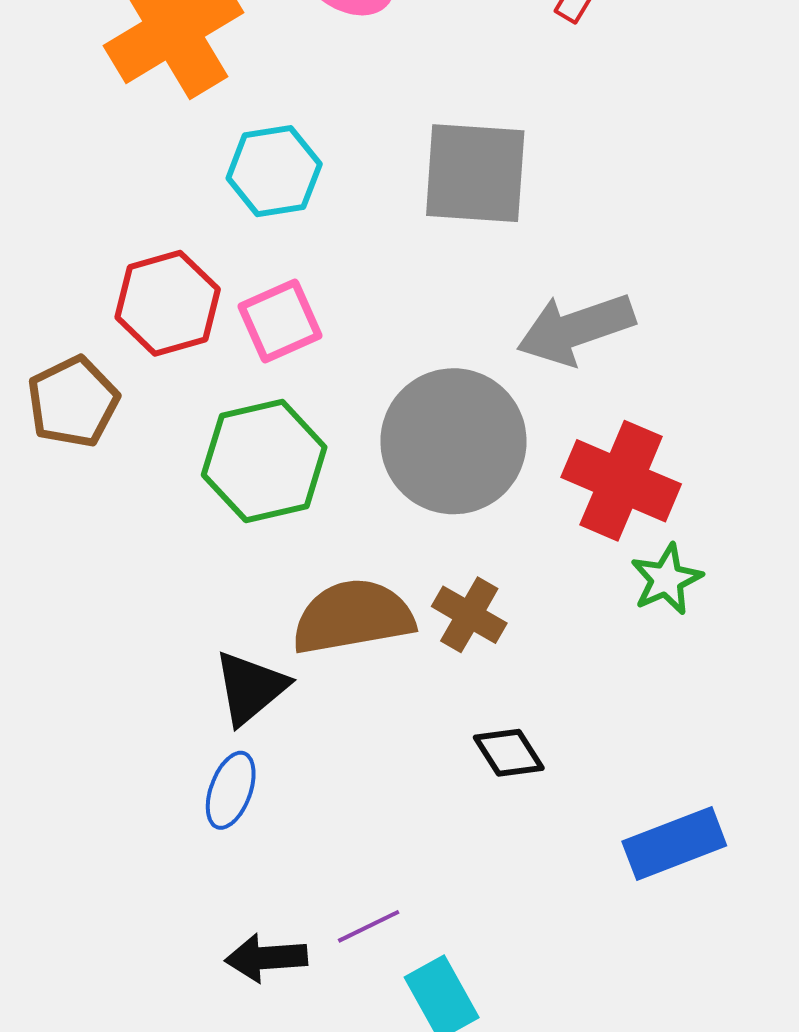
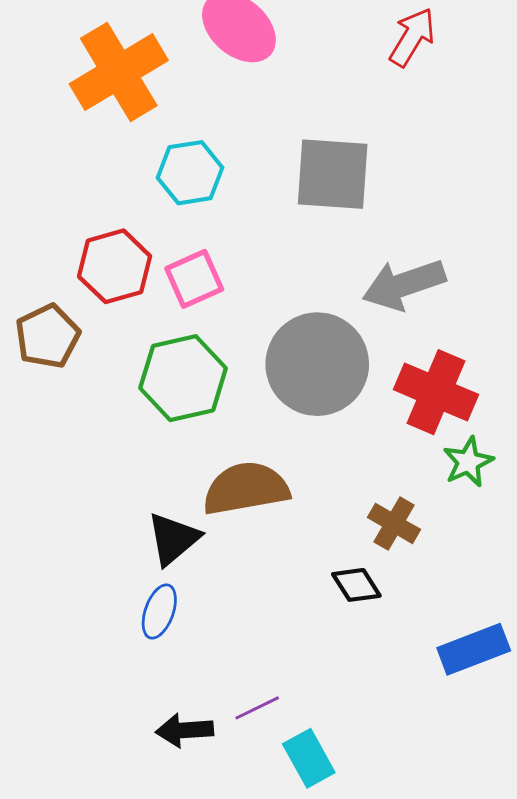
brown cross: (469, 615) -> (394, 523), moved

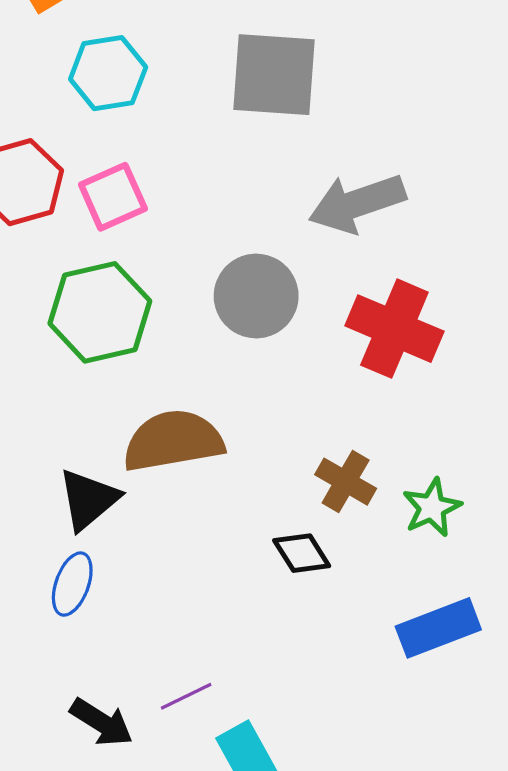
gray circle: (317, 364) -> (256, 296), size x0.7
green star: (468, 462) -> (432, 508), moved
black arrow: (184, 730) -> (102, 722), turned -144

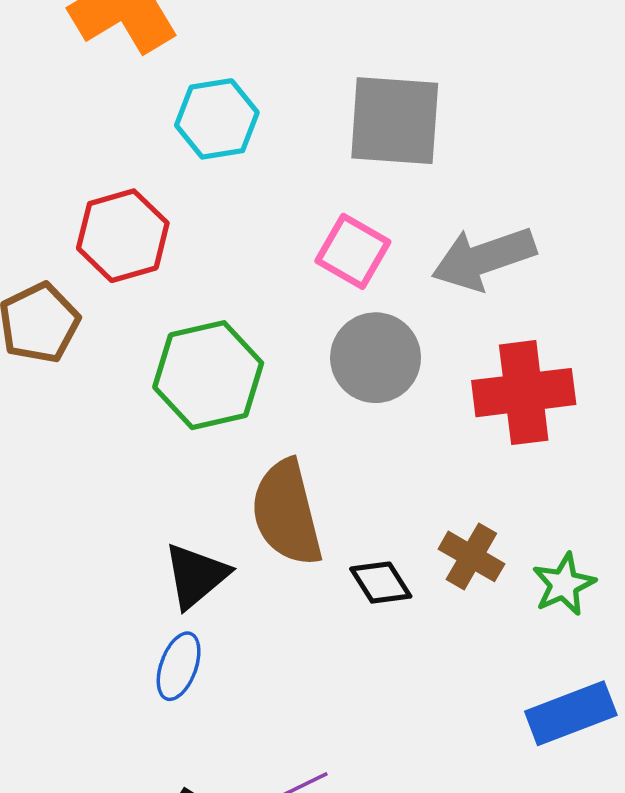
pink square: (113, 197) -> (353, 251), moved, turned -36
red cross: (394, 329) -> (524, 393), turned -30
brown semicircle: (173, 441) -> (287, 513), turned -94
black diamond: (302, 553) -> (381, 583), moved

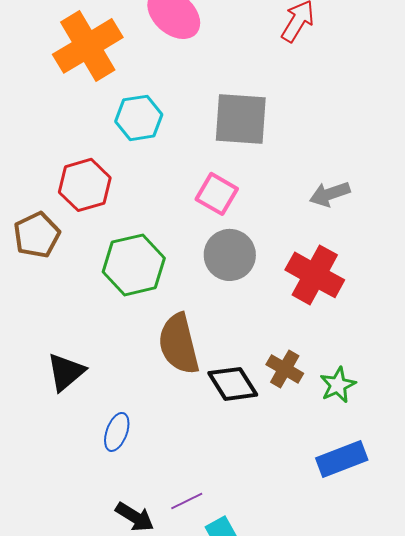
gray arrow: (484, 258) -> (330, 194), moved, size x0.7
red cross: (524, 393) -> (315, 275), turned 36
black triangle: (196, 576) -> (66, 372), moved
black diamond: (381, 583) -> (233, 384), size x1.4

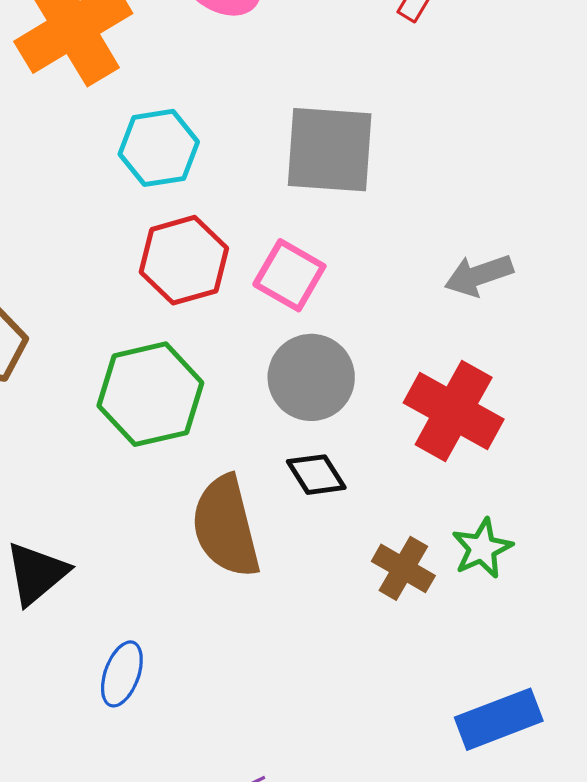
red hexagon: (85, 185) -> (184, 260), moved
black diamond: (233, 384) -> (316, 475), moved, size x0.7
green star: (338, 385) -> (482, 548), moved

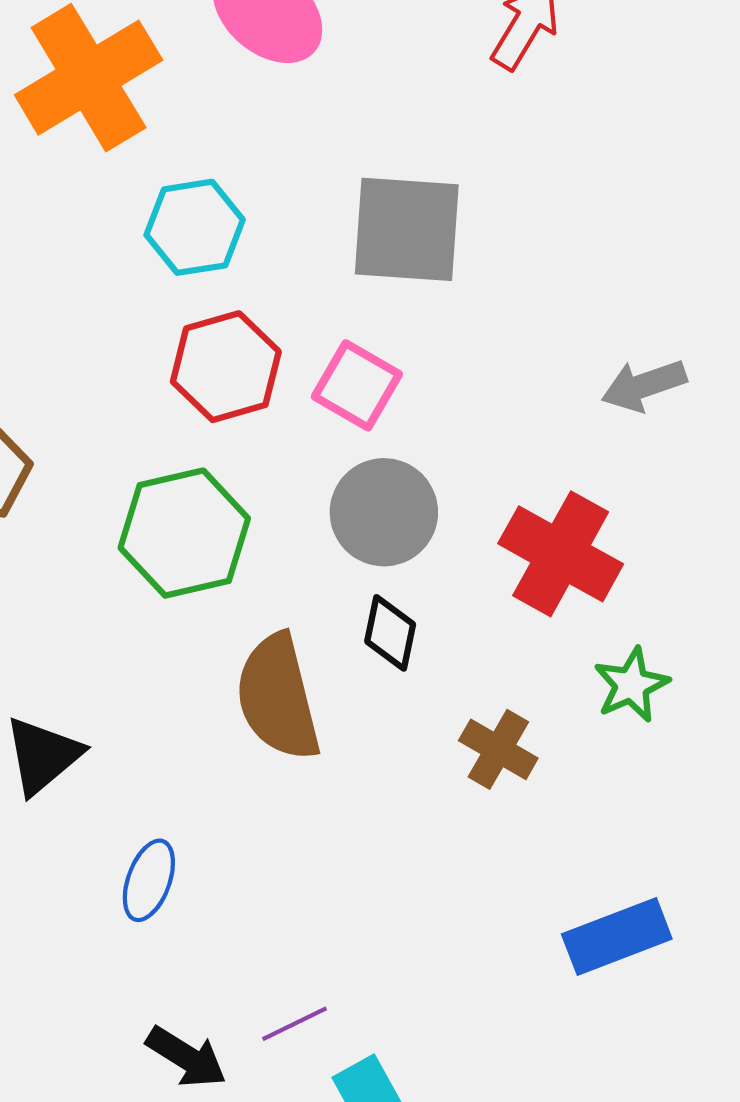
gray arrow: (479, 275) -> (644, 385), moved
black diamond: (316, 475) -> (390, 633), turned 44
green star: (482, 548) -> (631, 685), moved

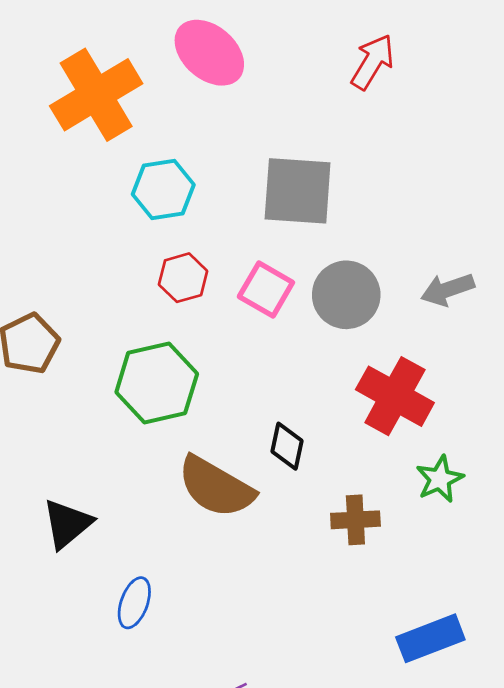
red hexagon: (226, 367) -> (183, 278), size x0.7
gray circle: (384, 512) -> (346, 295), moved
brown semicircle: (278, 697) -> (216, 487), turned -46
brown cross: (498, 749) -> (355, 520), turned -33

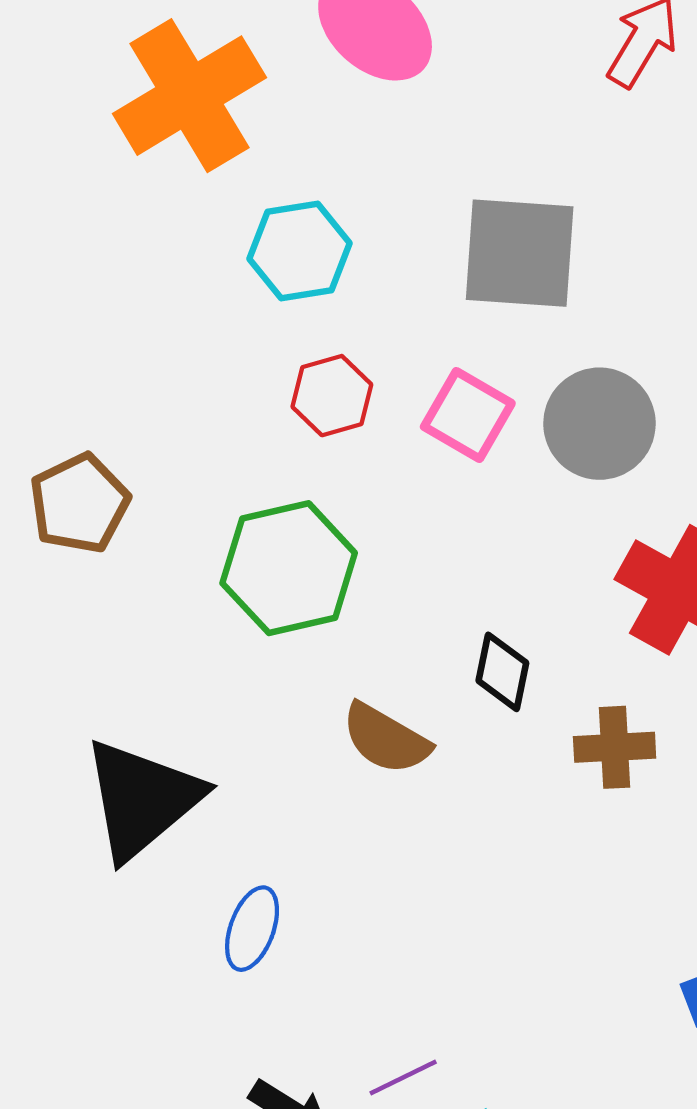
brown semicircle: (216, 487) -> (386, 739), size x0.7
brown cross: (355, 520) -> (615, 747), moved
black triangle: (67, 524) -> (142, 799), size x1.5

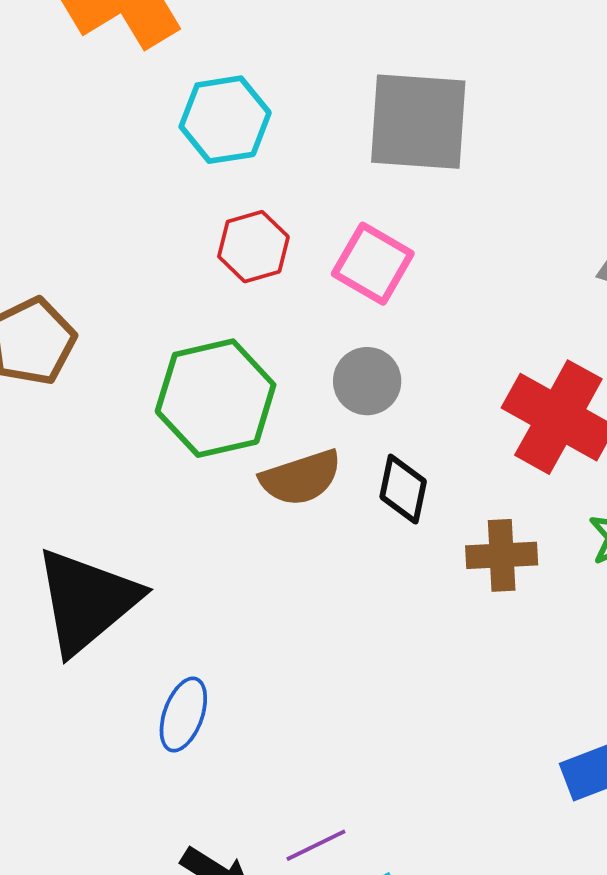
gray circle: (599, 424) -> (367, 381), moved, size x0.7
brown semicircle: (386, 739) -> (301, 478), moved, turned -48

